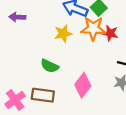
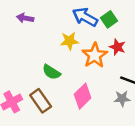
orange star: (93, 28) -> (95, 55), moved, turned 30
brown rectangle: (43, 95) -> (41, 101), turned 40

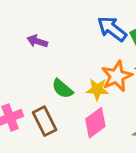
purple arrow: (25, 18) -> (37, 41), moved
yellow star: (69, 41) -> (97, 89), moved

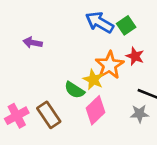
green semicircle: (62, 89) -> (74, 90), moved
yellow star: (97, 89) -> (93, 80), turned 30

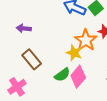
green semicircle: (74, 90) -> (62, 75), moved, turned -63
brown rectangle: (49, 115) -> (32, 59), moved

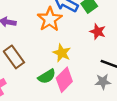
orange star: (86, 40) -> (50, 19), moved

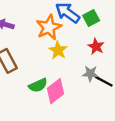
yellow star: (62, 53) -> (58, 50), moved
gray star: (103, 82) -> (90, 74), moved

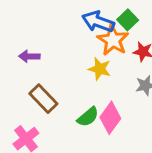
orange star: (49, 27) -> (113, 40), moved

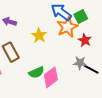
yellow star: (100, 69) -> (39, 35), moved

